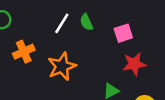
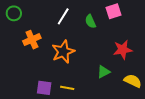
green semicircle: (86, 22) -> (90, 21), moved
pink square: (123, 33) -> (114, 11), moved

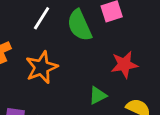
green semicircle: (90, 21) -> (79, 25), size x1.6

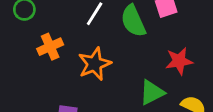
green triangle: (98, 95) -> (152, 93), size x1.4

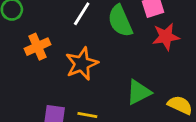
red star: (179, 61) -> (166, 37), moved

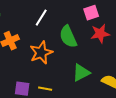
green semicircle: (120, 21) -> (68, 37), moved

